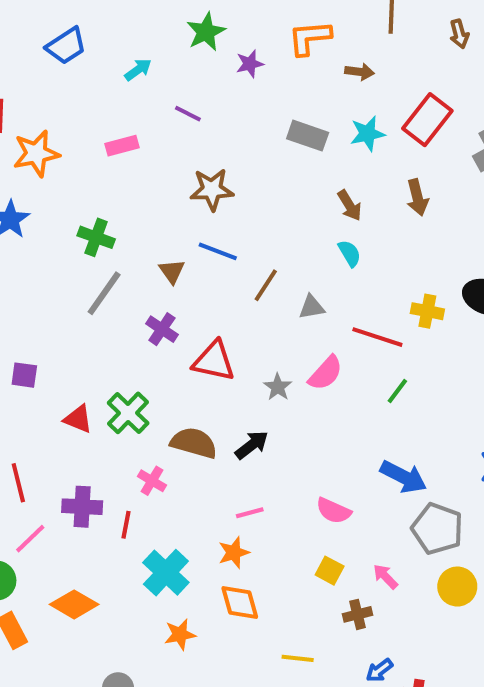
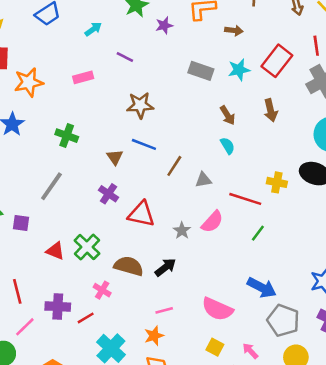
gray line: (104, 293) -> (51, 186), moved
pink semicircle: (334, 511) -> (217, 309), size x1.4
red line: (126, 525) -> (86, 318), turned 48

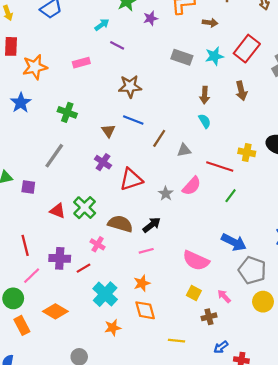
cyan arrow: (93, 29) -> (102, 25), moved
brown arrow: (228, 115) -> (205, 95), turned 35
red triangle: (141, 214) -> (131, 179), turned -30
pink line: (164, 310) -> (146, 251), moved

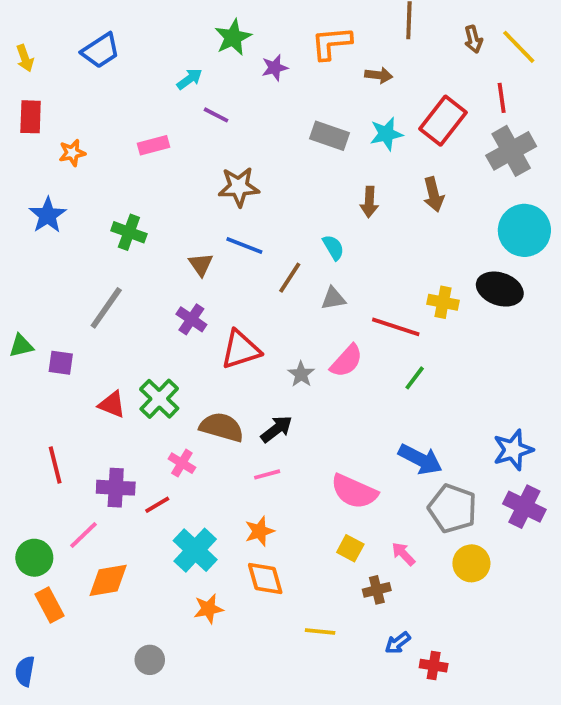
orange star: (35, 67) -> (72, 153), size x0.6
cyan semicircle: (205, 121) -> (333, 247), moved
pink line: (32, 276) -> (84, 535), moved
orange diamond: (55, 311) -> (108, 580), turned -40

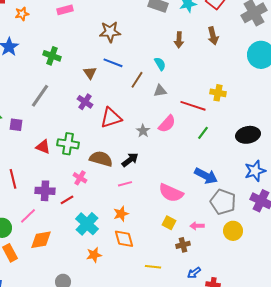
black ellipse: (500, 289) -> (248, 135), moved, turned -30
green cross: (159, 399) -> (68, 144), turned -35
pink arrow: (403, 554) -> (197, 226), turned -48

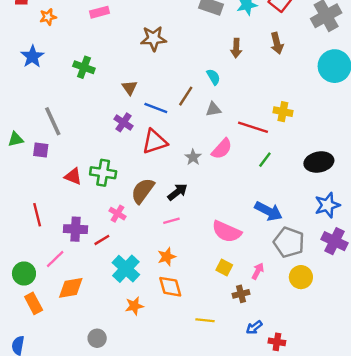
blue line: (113, 63) -> (156, 108), moved
gray line: (40, 96) -> (53, 121), moved, turned -60
brown semicircle: (101, 159) -> (143, 191), turned -70
pink arrow: (197, 226) -> (258, 271), turned 120

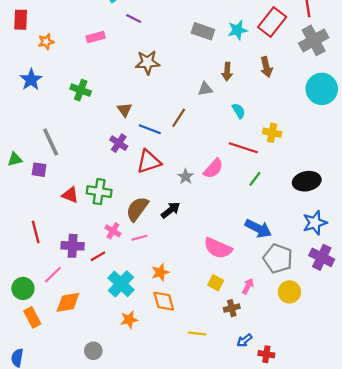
cyan semicircle: (213, 77) -> (239, 111), moved
gray triangle: (213, 109) -> (205, 89), moved
pink line: (171, 221) -> (139, 238), moved

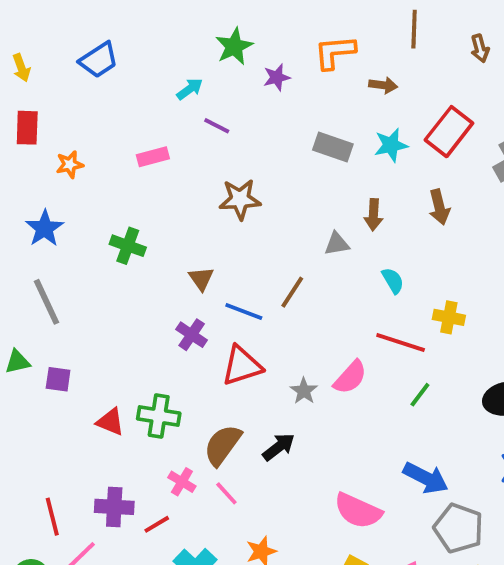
gray line: (51, 142) -> (46, 302), moved
red line: (36, 232) -> (52, 517), moved
pink line: (139, 238) -> (226, 493), turned 63

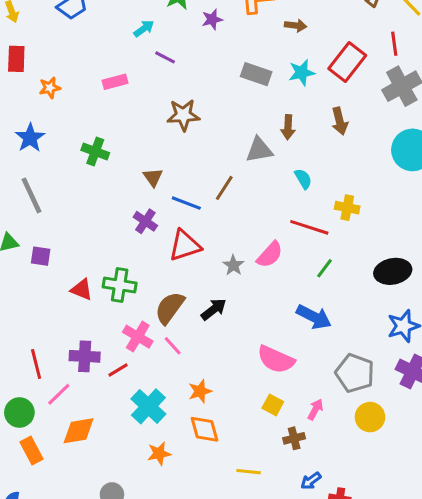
gray triangle: (337, 244) -> (259, 150), size x1.4
blue arrow: (426, 478) -> (314, 317), moved
pink cross: (182, 482) -> (138, 337), size x1.4

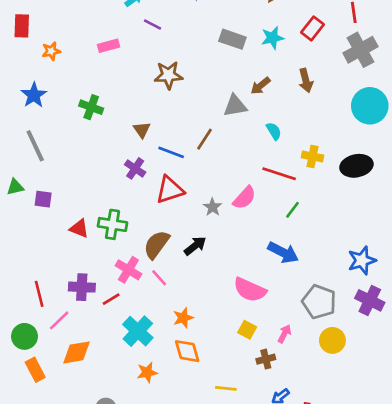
red rectangle: (347, 62) -> (312, 28), size x0.7
brown arrow: (288, 127) -> (260, 86), turned 48
black ellipse: (393, 271) -> (356, 166), moved

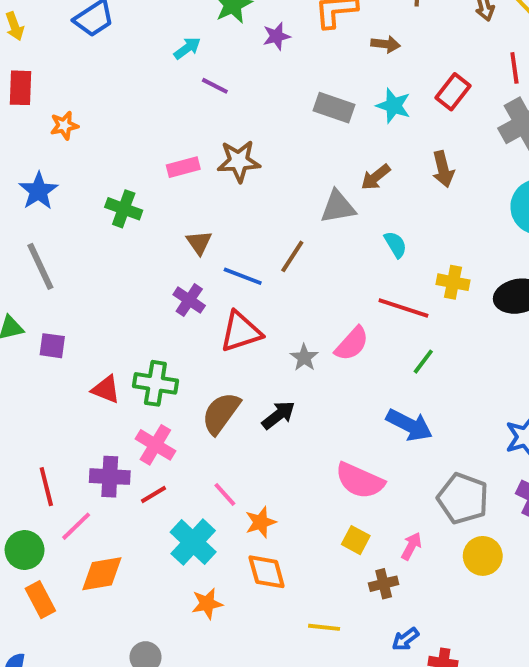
cyan star: (272, 38) -> (393, 106), turned 30
pink rectangle: (108, 46) -> (183, 167), moved
pink cross: (128, 270) -> (155, 445), moved
pink line: (159, 278) -> (225, 494), moved

